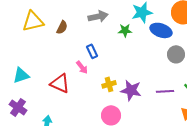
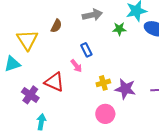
yellow triangle: (33, 21) -> (27, 40), moved, turned -50
cyan triangle: (21, 75) -> (12, 64), moved
purple cross: (18, 107) -> (30, 95), moved

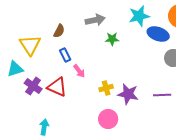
green star: (119, 29) -> (112, 39), moved
blue rectangle: (86, 50) -> (65, 55), moved
purple cross: (30, 95) -> (33, 86), moved

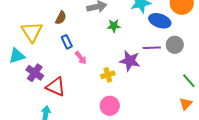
red triangle: (57, 87) -> (56, 87), moved
purple star: (128, 94) -> (130, 61), moved
purple line: (162, 95) -> (152, 48), moved

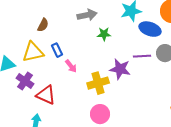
brown semicircle: (61, 18) -> (43, 25), moved
yellow triangle: (32, 32) -> (33, 52), moved, turned 50
yellow cross: (108, 75) -> (98, 83), size x1.5

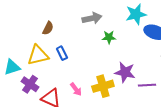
purple line: (142, 56) -> (147, 85), moved
pink arrow: (71, 66) -> (76, 89), moved

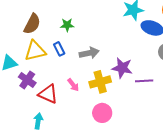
gray arrow: (92, 18) -> (89, 53), moved
brown semicircle: (48, 28) -> (32, 24), moved, size x1.5
green star: (109, 37) -> (67, 25), moved

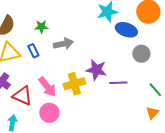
gray arrow: (89, 53) -> (63, 44), moved
pink arrow: (73, 85) -> (47, 87), size x1.5
pink circle: (102, 113) -> (49, 113), moved

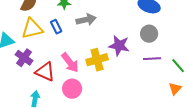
gray circle: (141, 54) -> (149, 34), moved
purple line: (118, 83) -> (152, 59), moved

